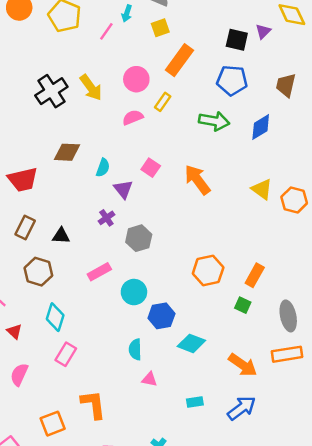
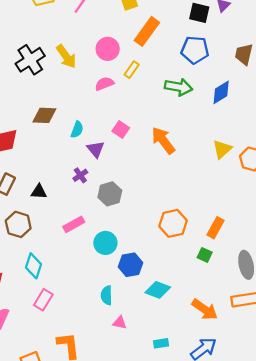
yellow triangle: (262, 189) -> (222, 149), turned 42

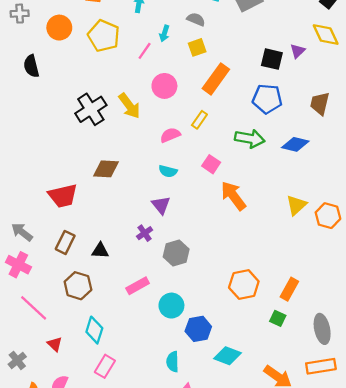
pink circle: (108, 49) -> (164, 86), moved
blue diamond: (221, 92) -> (295, 144), turned 45
cyan semicircle: (77, 130) -> (168, 171), moved, turned 84
pink square: (121, 130) -> (211, 164), moved

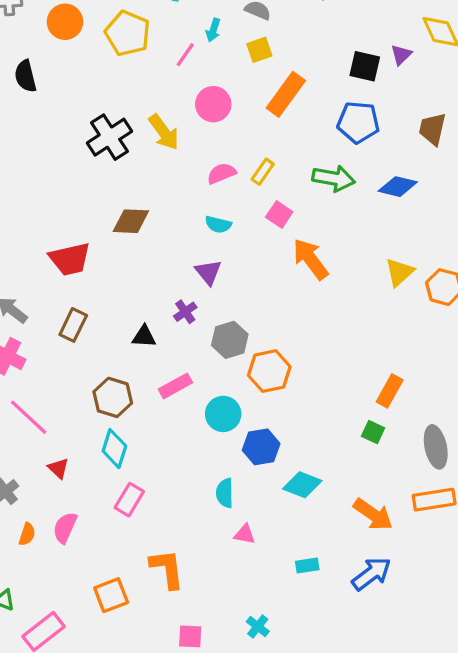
yellow rectangle: (199, 120) -> (263, 172), moved
black triangle: (100, 251) -> (144, 336), moved
orange hexagon: (244, 285) -> (269, 371), moved
brown hexagon: (78, 286) -> (113, 397), moved

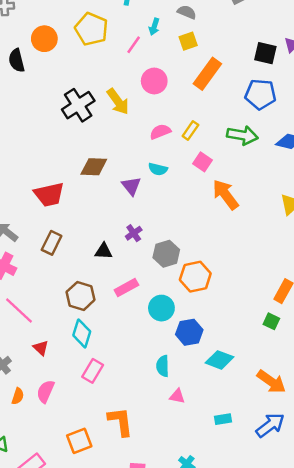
orange circle: (65, 22) -> (44, 39), moved
purple triangle: (208, 272) -> (131, 186), moved

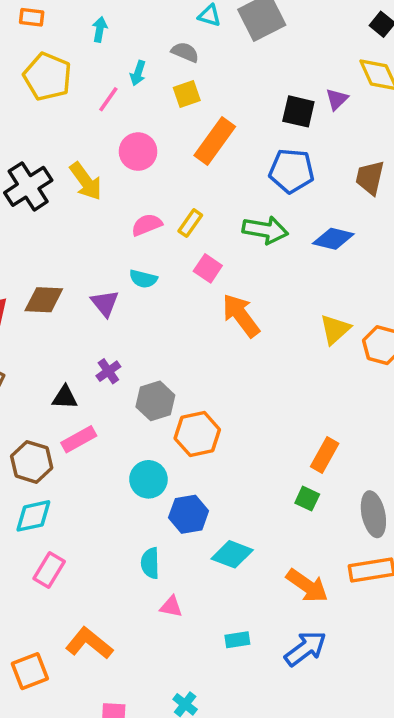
brown diamond: (94, 167) -> (44, 300), moved
pink rectangle: (126, 288) -> (79, 439), moved
cyan diamond: (82, 333) -> (33, 516), turned 60
orange L-shape: (120, 422) -> (89, 643), turned -44

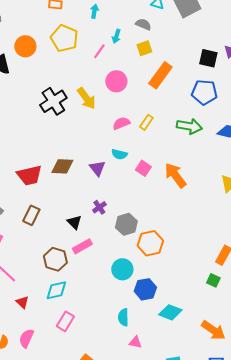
pink square: (208, 268) -> (143, 168), moved
black triangle: (65, 397) -> (74, 222), turned 42

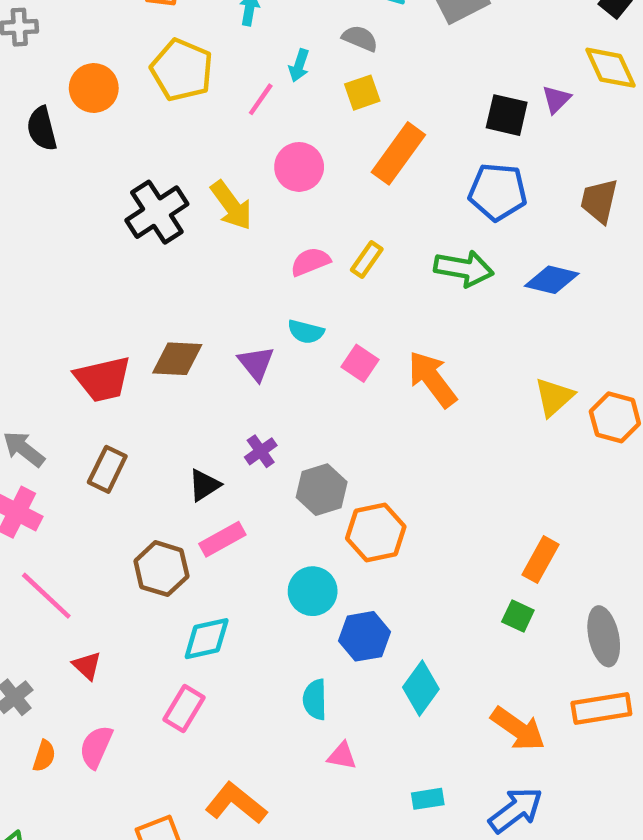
black triangle: (74, 222) -> (204, 485), turned 42
cyan diamond: (56, 290) -> (207, 639), moved
cyan diamond: (170, 312) -> (421, 688), turned -75

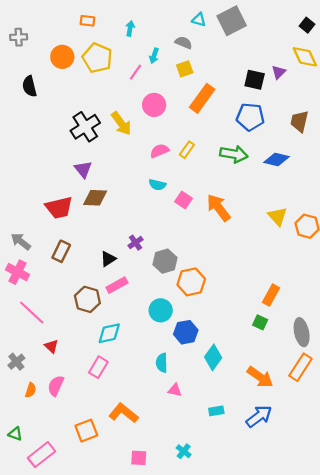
orange circle: (94, 88) -> (62, 57), moved
purple triangle: (256, 363) -> (83, 169), moved
yellow triangle: (554, 397) -> (278, 216), turned -30
orange rectangle: (601, 709) -> (300, 367), turned -48

